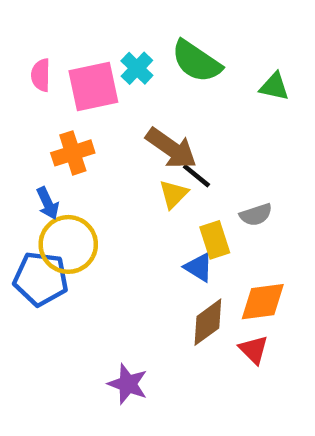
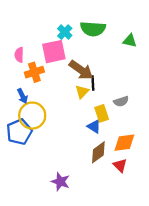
green semicircle: (196, 61) -> (93, 29), turned -30
pink semicircle: (41, 75) -> (19, 55), moved
pink square: (93, 87) -> (54, 52), moved
black line: (196, 176) -> (93, 83), turned 48
blue pentagon: (41, 279) -> (19, 132), turned -30

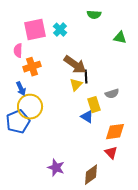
green semicircle: (93, 29) -> (94, 15), moved, size x0.6
pink square: (54, 52) -> (35, 30), moved
brown diamond: (98, 152) -> (91, 175), moved

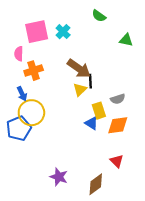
green semicircle: (94, 15) -> (99, 16), turned 32
orange diamond: (115, 132) -> (118, 125), moved

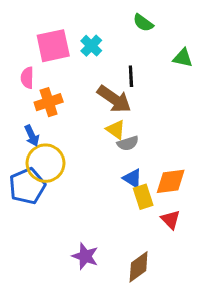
black line: (90, 81) -> (131, 76), moved
yellow triangle: (80, 89) -> (116, 130), turned -40
gray semicircle: (118, 99) -> (128, 143), moved
yellow rectangle: (99, 111) -> (143, 197), moved
red triangle: (117, 161) -> (171, 220), moved

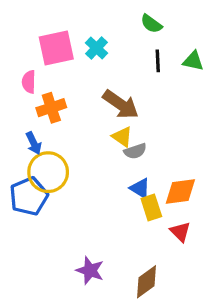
black line: (131, 76) -> (158, 61), moved

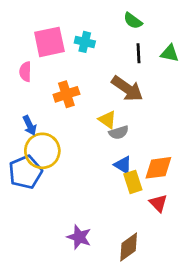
cyan cross: (96, 48) -> (85, 42), turned -30
brown arrow: (121, 104) -> (127, 89), moved
orange cross: (51, 108) -> (66, 94), moved

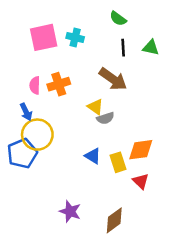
pink semicircle: (25, 72) -> (35, 85), moved
blue triangle: (123, 165) -> (93, 156), moved

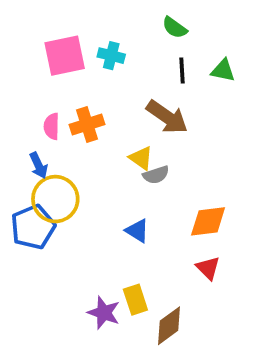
yellow rectangle: (118, 162) -> (135, 300), moved

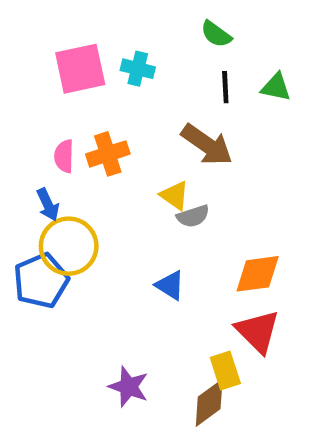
red triangle: (208, 268) -> (258, 331), size x1.5
yellow rectangle: (135, 300) -> (225, 371), moved

